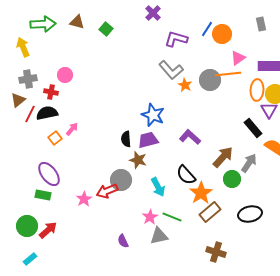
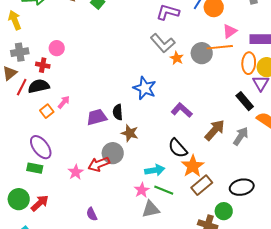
purple trapezoid: (148, 140) -> (97, 117), moved
green circle: (232, 179) -> (224, 211), moved
cyan arrow: (158, 187) -> (155, 170), moved, turned -72
purple semicircle: (123, 241) -> (92, 214), moved

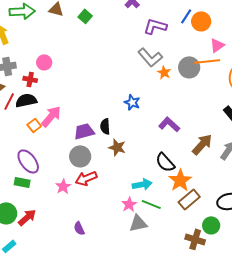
blue star: (145, 88) -> (132, 102), size x0.7
pink arrow: (64, 102) -> (51, 116), size x1.6
gray circle: (113, 153) -> (80, 156), moved

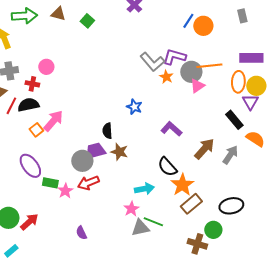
purple L-shape: (155, 26) -> (174, 57), moved
pink triangle: (217, 45) -> (197, 86), moved
purple trapezoid: (84, 131) -> (95, 151), moved
green rectangle: (22, 182) -> (50, 183), moved
green line: (151, 204) -> (153, 222), moved

